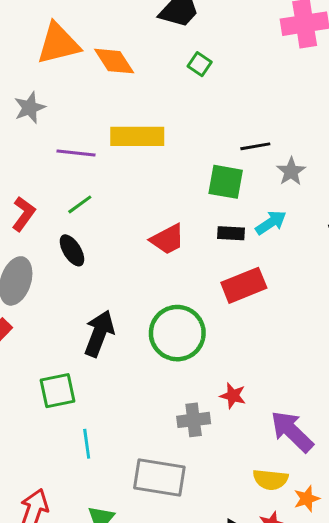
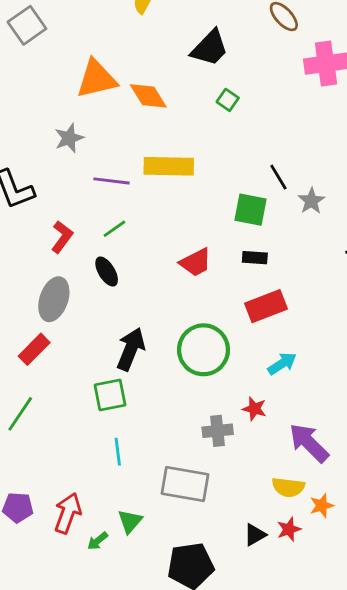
black line: (255, 146) -> (278, 177), turned 68
cyan arrow: (271, 223) -> (282, 364), moved
green square: (57, 391) -> (110, 395), moved

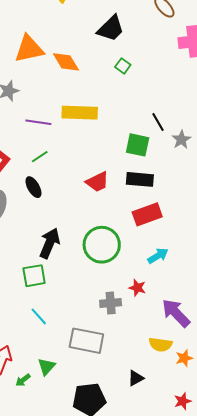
black rectangle: (255, 258) -> (140, 179), size x1.5
cyan line: (118, 452) -> (39, 316), turned -36
red star: (289, 529) -> (183, 401), moved

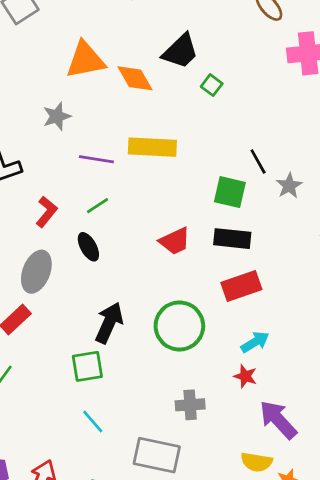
black trapezoid: (111, 28) -> (180, 51), moved
red star: (137, 288) -> (245, 376), moved

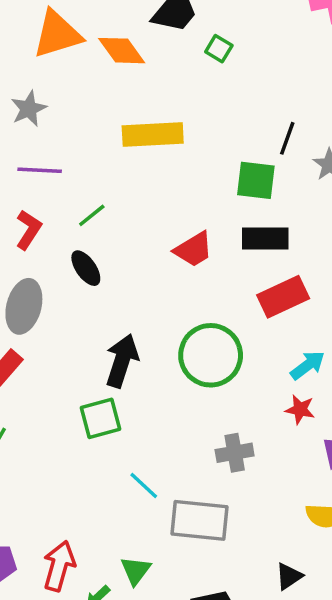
purple line: (96, 159) -> (40, 170), moved
black line: (258, 161) -> (287, 138), turned 55
cyan line: (93, 421) -> (144, 485), moved

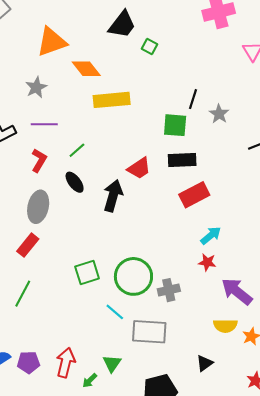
orange diamond: (122, 51) -> (86, 69), moved
green circle: (211, 355) -> (133, 276), moved
black arrow: (122, 361) -> (113, 196), moved

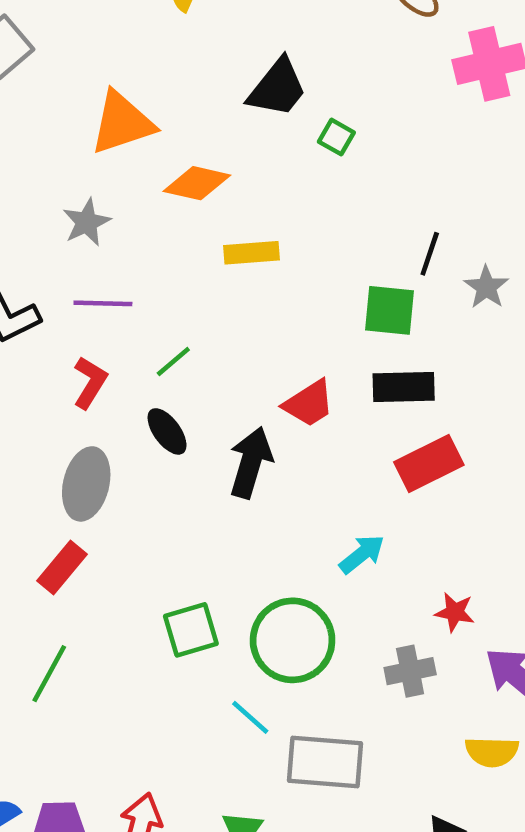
orange diamond: (86, 69) -> (197, 183), turned -40
yellow rectangle: (112, 100) -> (251, 253), size x0.7
cyan arrow: (211, 235) -> (362, 554), moved
gray cross: (169, 290) -> (410, 671), moved

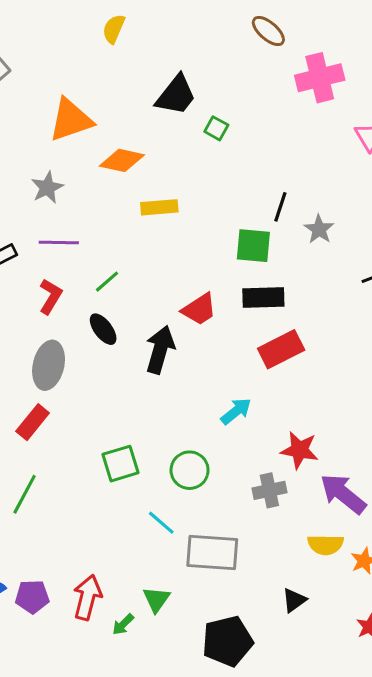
red star: (455, 612) -> (299, 450), size x1.4
green circle: (293, 640) -> (190, 470), size x0.7

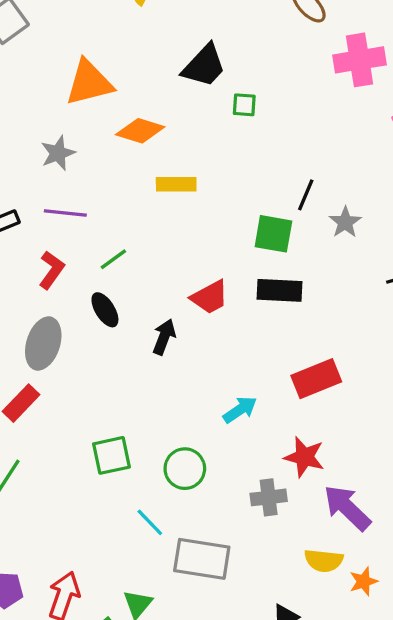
green square: (216, 128) -> (244, 105), turned -30
red rectangle: (281, 349) -> (316, 379), moved
black arrow: (160, 350) -> (164, 337), size x0.7

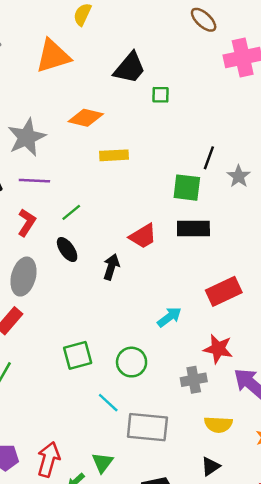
orange triangle: (89, 83) -> (53, 56), moved
gray star: (58, 153) -> (27, 137), size x1.5
yellow semicircle: (324, 561) -> (218, 425), moved

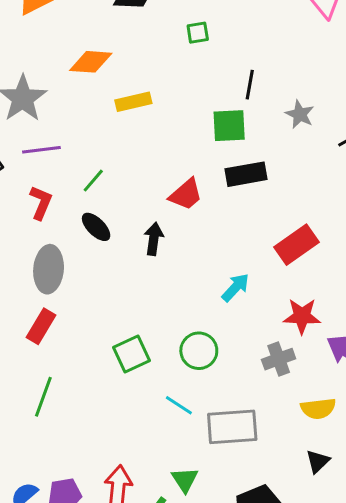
green square: (160, 95) -> (198, 33), moved
gray star: (239, 176) -> (300, 114), moved

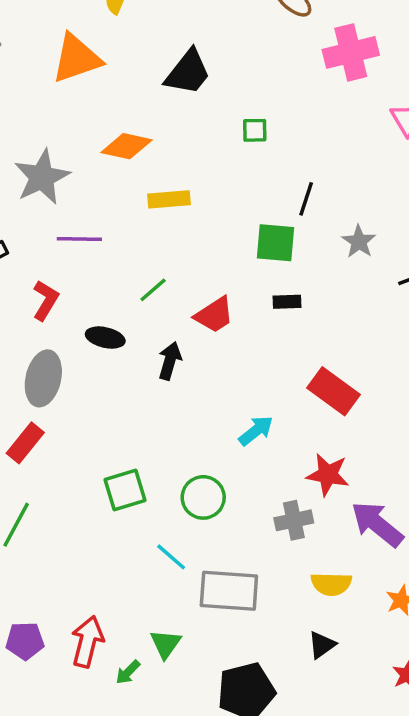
purple line: (41, 150) -> (79, 239), moved
black rectangle: (246, 174) -> (287, 302), size x0.6
green line: (93, 181) -> (153, 290), moved
black ellipse: (96, 227) -> (105, 338), turned -40
red rectangle: (296, 245) -> (333, 391), turned 63

